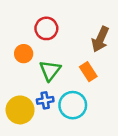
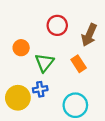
red circle: (46, 28) -> (57, 25), moved
cyan circle: (73, 105) -> (75, 105), moved

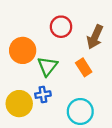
orange circle: (21, 48) -> (23, 50), size x1.5

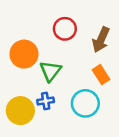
orange rectangle: (84, 67) -> (101, 75), moved
cyan circle: (80, 111) -> (85, 103), moved

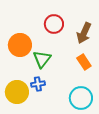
cyan circle: (85, 103) -> (81, 98), moved

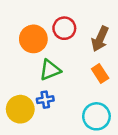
orange circle: (20, 45) -> (33, 39), moved
green triangle: (42, 59) -> (50, 70), turned 30

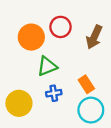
orange rectangle: (100, 73) -> (86, 84), moved
blue cross: (45, 100) -> (54, 93), moved

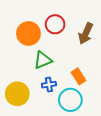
cyan circle: (91, 110) -> (70, 100), moved

